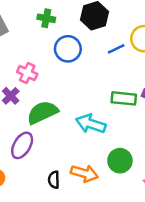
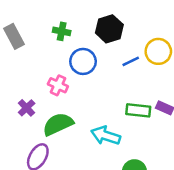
pink cross: (27, 73) -> (58, 85), moved

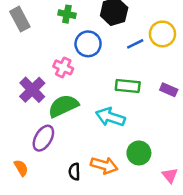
purple cross: (27, 108) -> (32, 90), size x1.5
green rectangle: (138, 110) -> (128, 86), moved

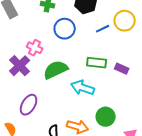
pink cross: (63, 67) -> (35, 48), moved
purple rectangle: (169, 90) -> (122, 69), moved
green semicircle: (63, 106) -> (56, 70), moved

